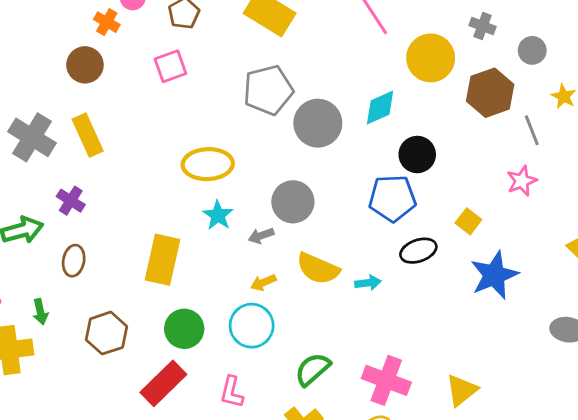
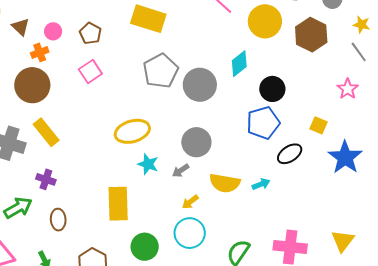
orange cross: (107, 22) -> (40, 52), turned -36
brown circle: (85, 65) -> (32, 85), size x1.4
gray line: (532, 130) -> (359, 52), moved

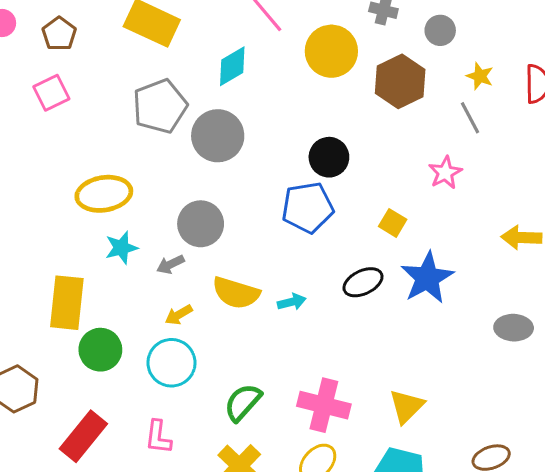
cyan diamond: (239, 64) -> (232, 66), moved
black ellipse: (290, 154) -> (363, 282), moved
cyan star: (148, 164) -> (121, 248), turned 30
green circle: (145, 247) -> (100, 350), moved

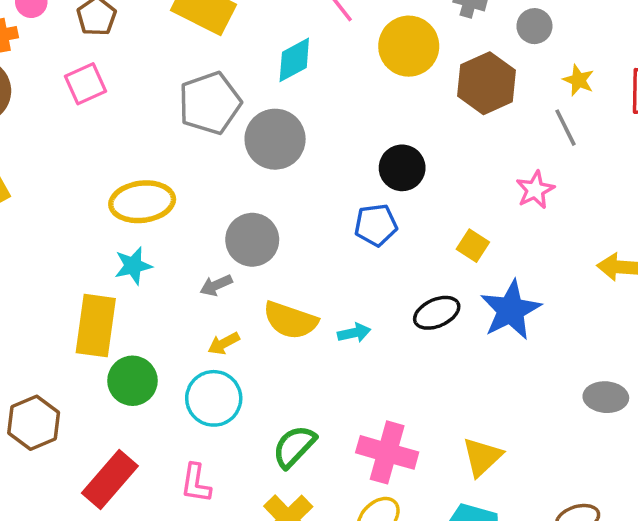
blue pentagon: (308, 208) -> (376, 225), size x0.7
cyan star: (121, 248) -> (133, 266), moved
gray ellipse: (514, 328) -> (606, 397), moved

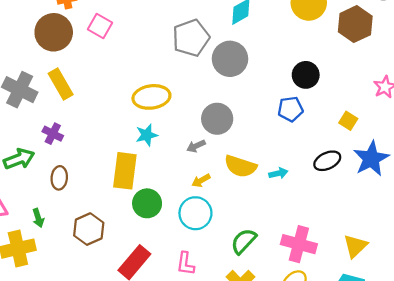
pink square: (86, 84) -> (100, 26), moved, turned -35

